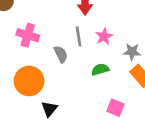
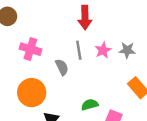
gray star: (132, 52) -> (127, 50), moved
green semicircle: (100, 70) -> (90, 105), moved

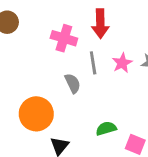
pink cross: (30, 49) -> (64, 38), moved

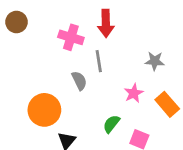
pink star: (122, 63) -> (134, 93), moved
green semicircle: (106, 128) -> (111, 124), turned -36

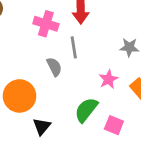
green semicircle: (111, 124) -> (86, 110), size x1.4

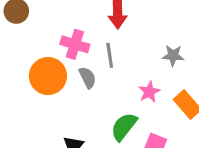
pink cross: (46, 24) -> (75, 44), moved
orange circle: (19, 96) -> (48, 76), moved

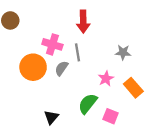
gray semicircle: (88, 78) -> (62, 68), turned -119

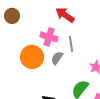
red arrow: (83, 22) -> (65, 15), moved, turned 126

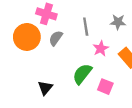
gray line: (71, 44) -> (86, 27), moved

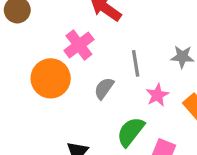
pink cross: (46, 14) -> (79, 45), turned 36
gray semicircle: (56, 38) -> (104, 88), moved

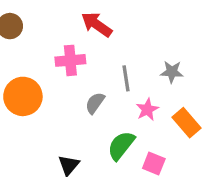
pink cross: (79, 45) -> (70, 60), turned 32
orange circle: (51, 78) -> (23, 96), moved

